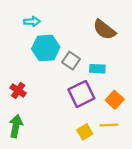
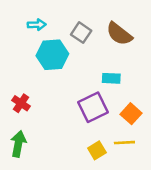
gray square: (71, 61) -> (81, 33), moved

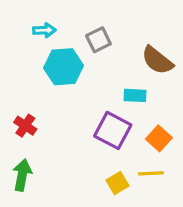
gray square: (81, 33) -> (98, 40), turned 30
brown semicircle: (119, 34) -> (157, 60), moved
purple square: (93, 107) -> (113, 130), turned -36

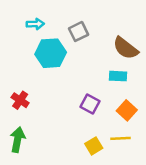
cyan rectangle: (135, 95) -> (118, 76), moved
purple square: (113, 130) -> (90, 104), size x0.7

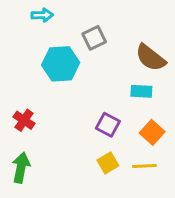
cyan arrow: (35, 24) -> (42, 15), moved
yellow square: (94, 146) -> (108, 163), moved

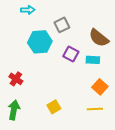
purple square: (108, 125) -> (71, 54), moved
yellow square: (108, 163) -> (54, 107), moved

